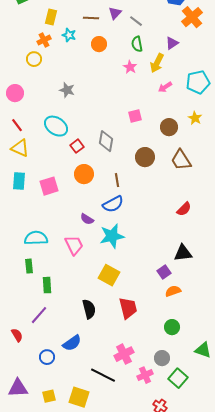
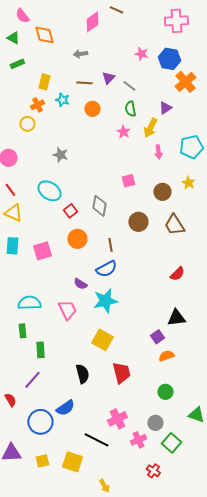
pink arrow: (165, 87) -> (158, 152), turned -64
blue circle: (47, 357) -> (40, 422), size x1.6

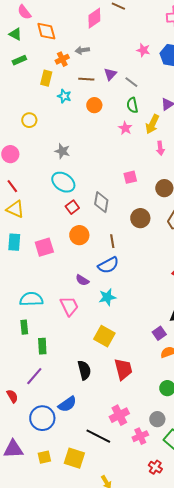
orange cross: (37, 105) -> (62, 59), moved
cyan ellipse: (49, 191) -> (63, 182), moved
cyan star: (105, 301) -> (107, 297), size x0.7

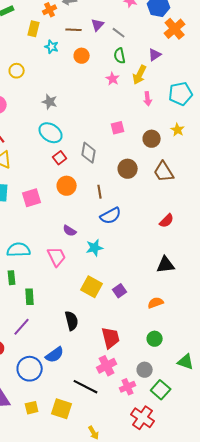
blue semicircle: (108, 265) -> (111, 216), moved
purple square: (159, 333) -> (120, 291), moved
red trapezoid: (123, 369) -> (111, 338), moved
red cross: (155, 467) -> (143, 418), size x1.6

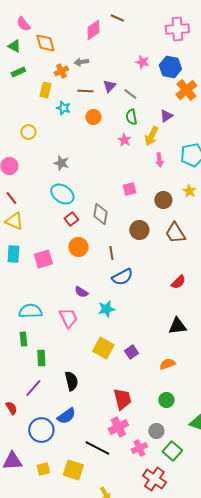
black semicircle: (72, 321) -> (71, 381), moved

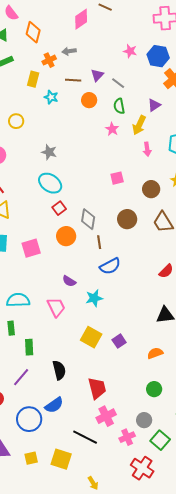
orange diamond: (45, 43) -> (33, 32), turned 30
orange circle: (93, 117) -> (89, 100), moved
gray diamond: (100, 214) -> (88, 219), moved
red trapezoid: (122, 399) -> (97, 388), moved

